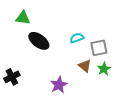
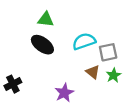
green triangle: (23, 18) -> (46, 19), moved
cyan semicircle: (77, 38) -> (84, 41), size x1.5

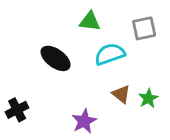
green triangle: (46, 19) -> (90, 21), moved
gray square: (108, 52) -> (144, 28), moved

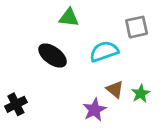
green triangle: (90, 21) -> (69, 18), moved
purple star: (84, 121) -> (95, 110), moved

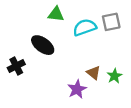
cyan semicircle: (104, 51) -> (85, 27), moved
black cross: (16, 104) -> (16, 66), moved

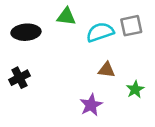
black ellipse: (43, 45) -> (26, 32), moved, turned -40
brown triangle: (94, 73) -> (107, 70), moved, turned -32

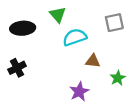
green triangle: (66, 17) -> (58, 15), turned 42
cyan semicircle: (100, 32) -> (75, 37), moved

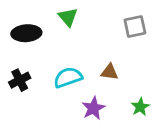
cyan semicircle: (75, 37) -> (68, 77), moved
green star: (118, 78) -> (140, 107), moved

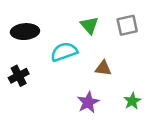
green triangle: (68, 17) -> (89, 25), moved
cyan semicircle: (68, 77) -> (64, 52), moved

